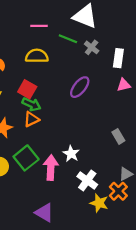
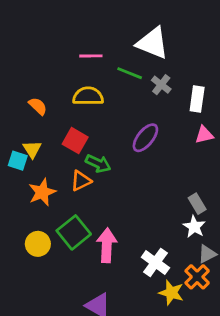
green arrow: (31, 104) -> (98, 164), moved
white star: (71, 154) -> (194, 227), moved

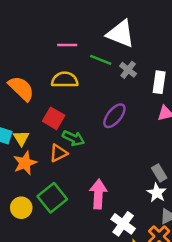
orange semicircle: (38, 106) -> (21, 88), size x1.6
yellow triangle: (32, 149) -> (21, 138), moved
pink arrow: (107, 245) -> (98, 194), moved

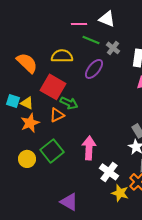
white triangle: (121, 34) -> (107, 19), size x0.7
pink line: (67, 45) -> (79, 24), moved
purple ellipse: (114, 116) -> (94, 69), moved
red square: (54, 118) -> (53, 87), size x1.4
yellow triangle: (21, 138) -> (27, 103), turned -32

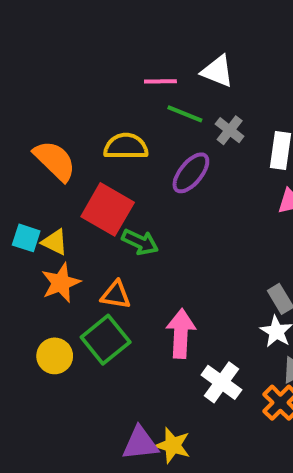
orange triangle: (57, 115) -> (116, 295), moved, turned 35
yellow star: (120, 193) -> (173, 445), moved
purple triangle: (69, 202) -> (140, 443), turned -36

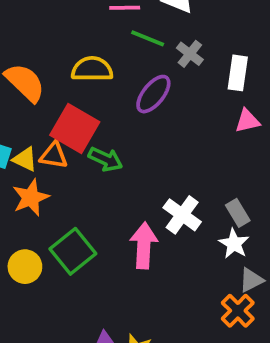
orange triangle: (116, 295) -> (54, 155), moved
white cross: (221, 382) -> (182, 215), moved

